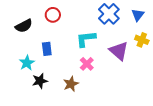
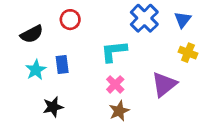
purple triangle: (119, 51) -> (164, 84), moved, turned 40
cyan star: (27, 63) -> (36, 70), moved
brown star: (71, 84) -> (119, 111), moved

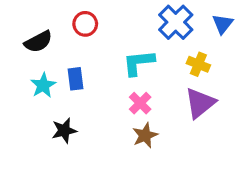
yellow cross: (188, 53) -> (198, 64), moved

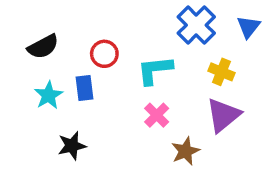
red circle: (85, 24) -> (104, 54), moved
brown star: (145, 135) -> (185, 151), moved

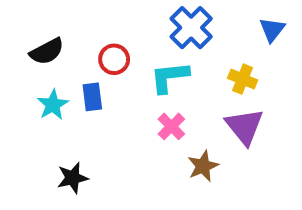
blue cross: (196, 25) -> (191, 28), moved
purple triangle: (223, 115) -> (245, 126), turned -30
black star: (72, 146) -> (73, 178), moved

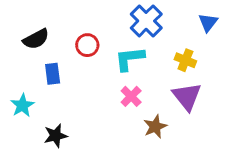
blue rectangle: (92, 97) -> (53, 74), moved
cyan star: (53, 105) -> (22, 105), moved

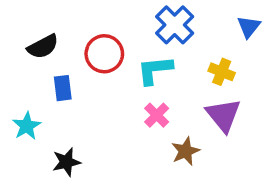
red circle: (87, 45) -> (104, 54), size x1.4

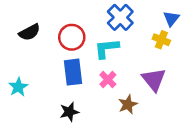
yellow cross: (222, 72) -> (161, 40), moved
blue rectangle: (63, 88) -> (73, 72), moved, size x1.5
black star: (66, 162) -> (69, 112), moved

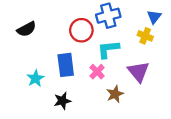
blue cross: (120, 17) -> (108, 16), turned 30
red circle: (72, 37) -> (81, 30), moved
cyan L-shape: (107, 48) -> (108, 49), moved
cyan star: (18, 87) -> (35, 78), moved

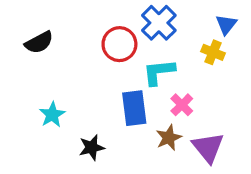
blue cross: (108, 16) -> (159, 23), turned -30
blue rectangle: (66, 65) -> (134, 108), moved
pink cross: (97, 72) -> (182, 105), moved
purple triangle: (138, 72) -> (208, 147), moved

